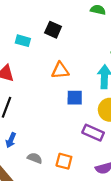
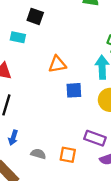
black square: (53, 30) -> (35, 16), moved
purple rectangle: (93, 133) -> (95, 138), moved

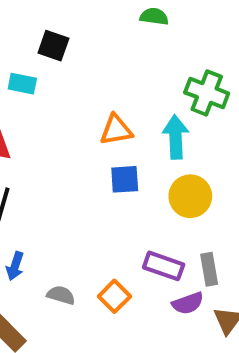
orange triangle: (57, 64) -> (116, 130), moved
orange square: (68, 155) -> (114, 296), turned 35

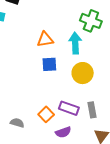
orange square: (114, 296) -> (46, 114), moved
purple semicircle: (188, 303) -> (63, 132), moved

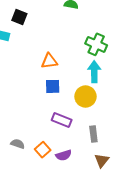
cyan arrow: (75, 43) -> (94, 72), moved
purple rectangle: (69, 108) -> (62, 120), moved
orange square: (46, 114) -> (43, 150), moved

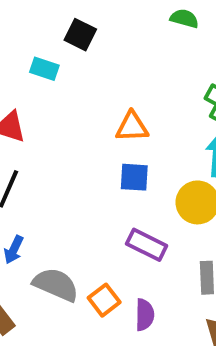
gray semicircle: (18, 144) -> (56, 285), size x1.6
purple semicircle: (64, 155) -> (145, 315), turned -77

